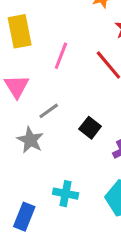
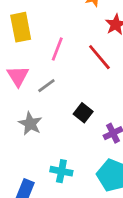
gray line: (49, 111) -> (46, 86), moved

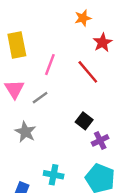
black square: (83, 113) -> (84, 121), moved

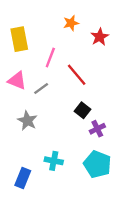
orange star: (83, 18) -> (71, 23), moved
red line: (88, 72) -> (77, 75), moved
pink triangle: (14, 89) -> (17, 80), turned -36

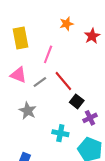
red line: (77, 75) -> (63, 81), moved
cyan cross: (54, 161) -> (60, 133), moved

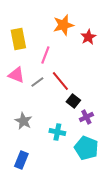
orange star: (66, 24) -> (63, 25), size x1.5
gray star: (28, 111) -> (23, 121), moved

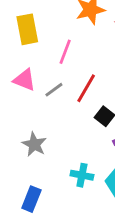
red line: (60, 81) -> (86, 88), turned 70
cyan cross: (57, 132) -> (82, 175), moved

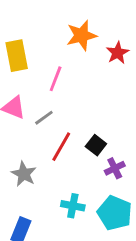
red line: (86, 88) -> (61, 147), moved

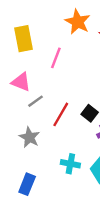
orange star: (81, 35) -> (78, 22), turned -30
gray line: (44, 118) -> (35, 101), moved

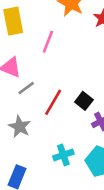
cyan cross: (70, 164) -> (63, 155), turned -30

